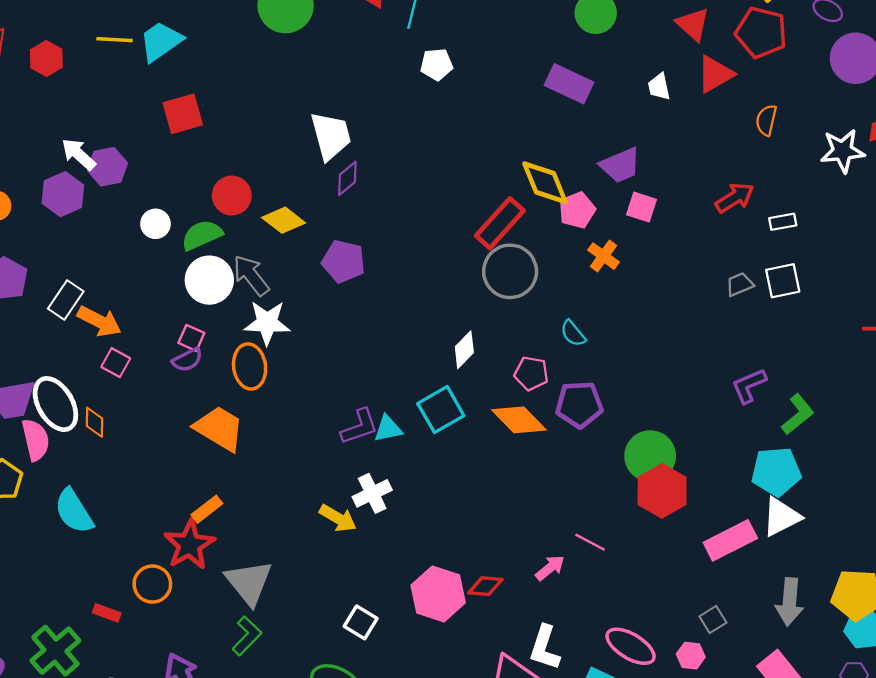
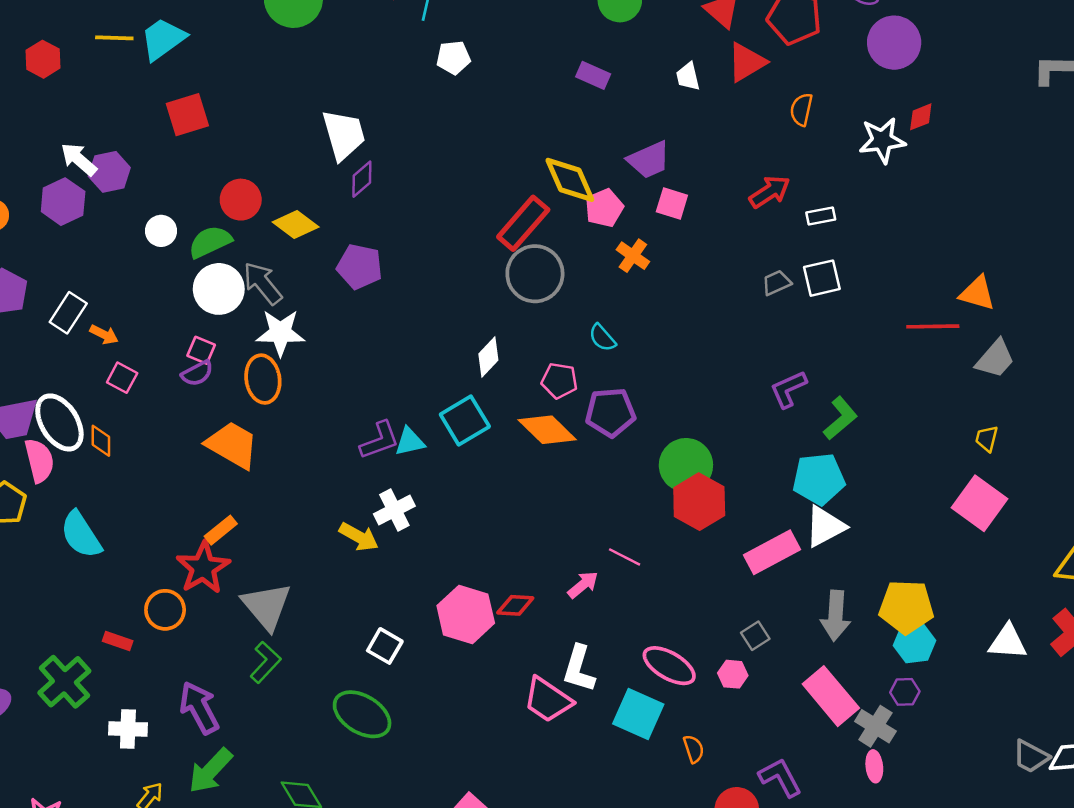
purple rectangle: (569, 84) -> (593, 75), size x0.7
orange arrow: (99, 321) -> (104, 335), size x0.6

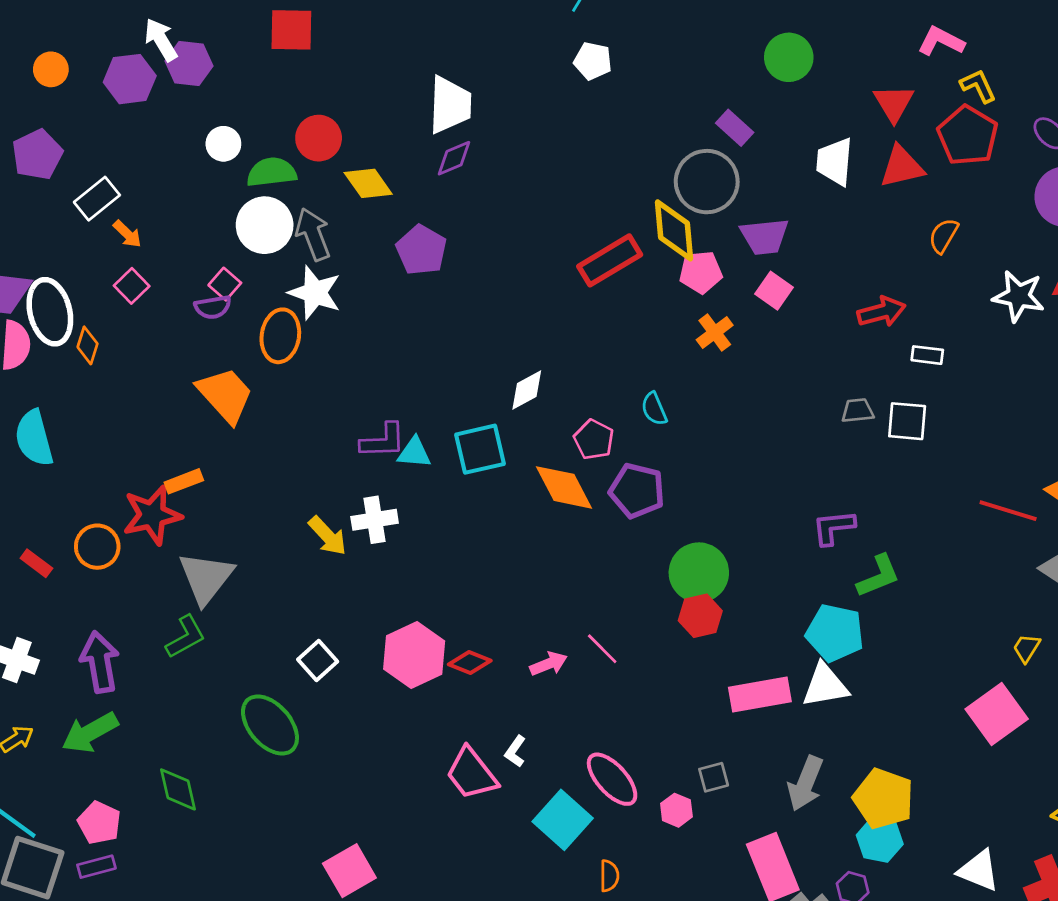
white trapezoid: (688, 77) -> (835, 162), size x1.5
gray circle: (535, 274) -> (707, 182), moved
red hexagon: (699, 502) -> (700, 616), size x0.7
white L-shape: (579, 669) -> (515, 751), size x0.6

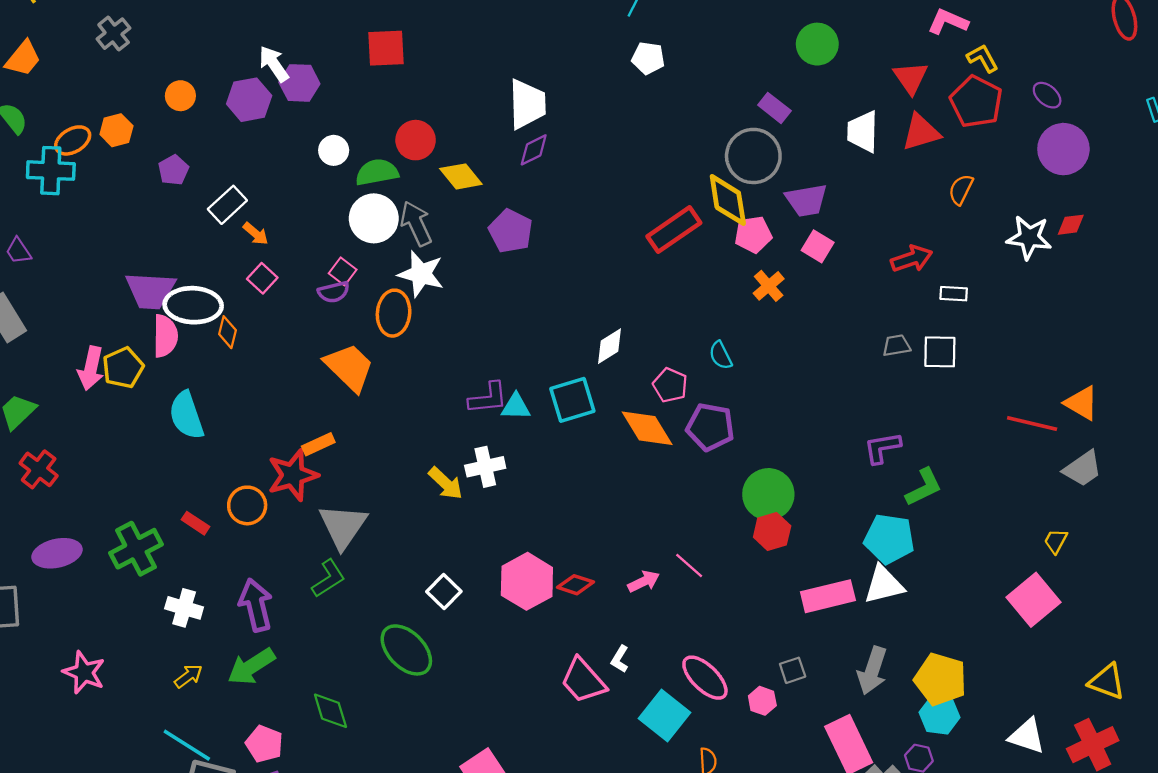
purple pentagon: (37, 155) -> (173, 170), size x0.7
white ellipse: (50, 312) -> (193, 305), turned -70

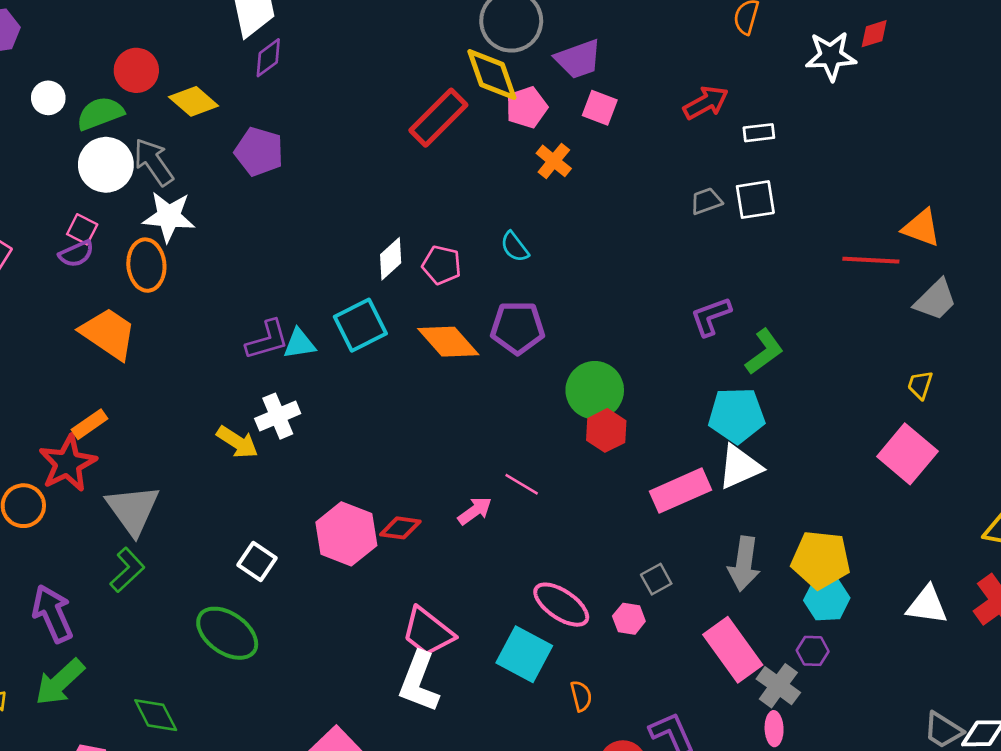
pink pentagon: (670, 385) -> (442, 265), moved
white L-shape: (620, 659) -> (419, 682), moved, size x2.0

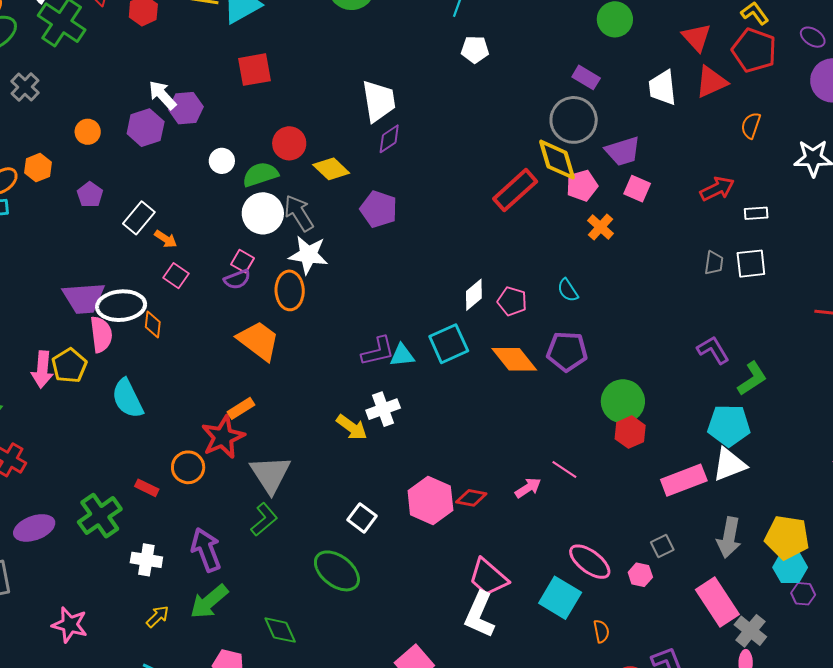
gray trapezoid: (706, 201) -> (714, 263), turned 115
purple L-shape: (711, 316) -> (713, 350), turned 76
purple hexagon: (813, 651) -> (803, 594), moved

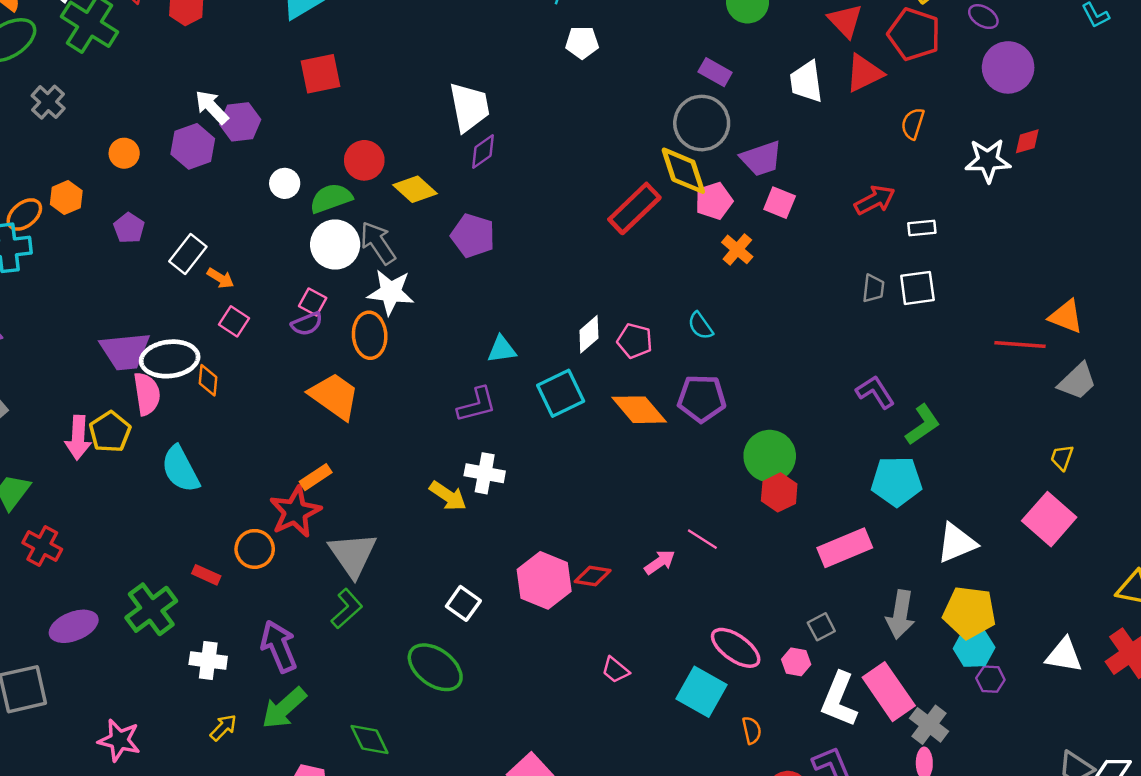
cyan triangle: (402, 355) -> (502, 349), moved
white cross: (383, 409) -> (485, 473), turned 32
white triangle: (729, 464) -> (957, 543), moved
pink trapezoid: (488, 577) -> (615, 670), size x0.6
white L-shape: (480, 615) -> (839, 700), moved

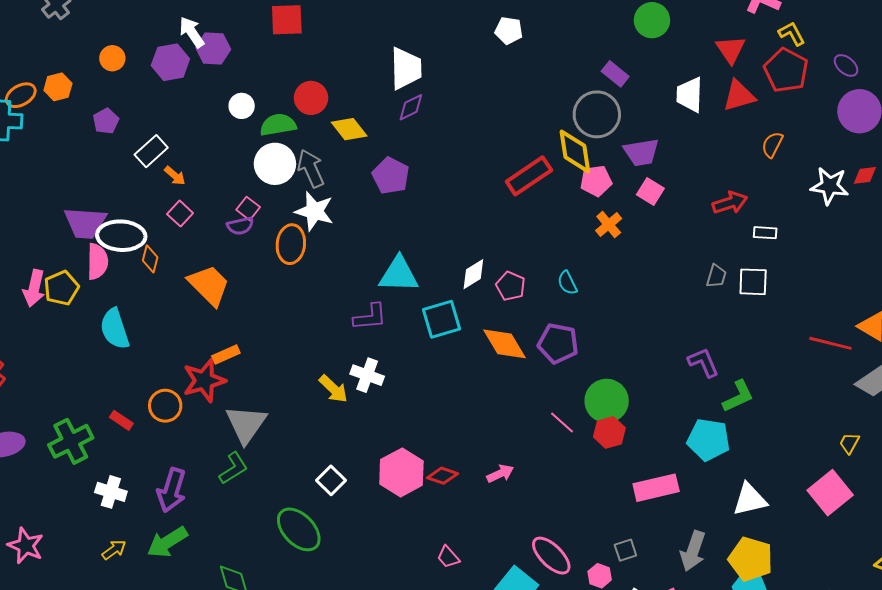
cyan triangle: (502, 349) -> (399, 274), size x1.6
orange trapezoid: (334, 396) -> (209, 285), moved
pink line: (702, 539) -> (562, 422), moved
purple arrow: (279, 646) -> (172, 490), turned -150

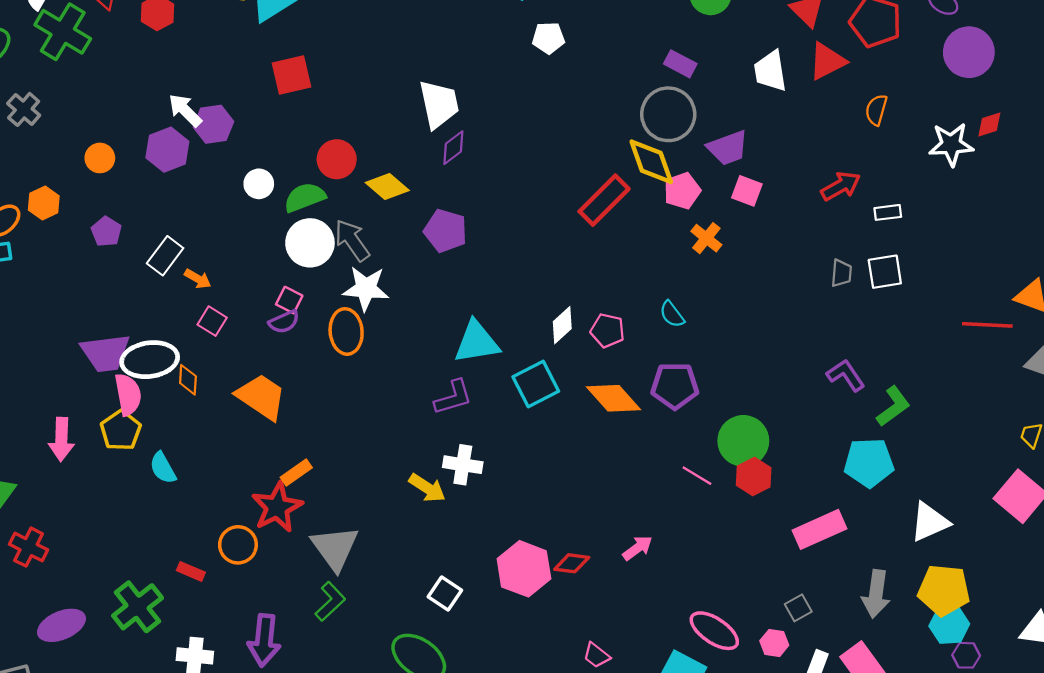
yellow pentagon: (61, 288) -> (121, 430), moved
cyan semicircle: (115, 329) -> (163, 468), size x0.7

